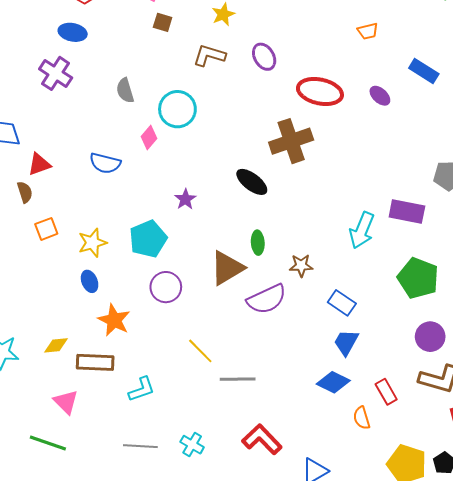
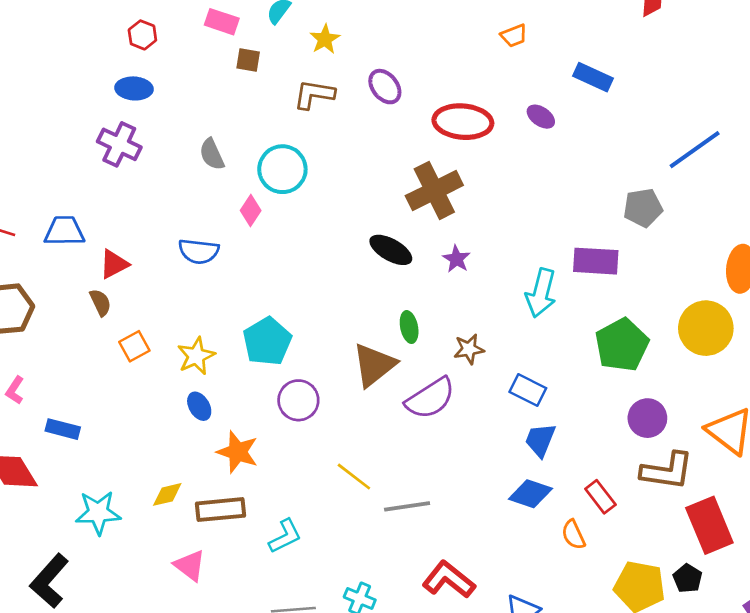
purple star: (185, 199) -> (456, 259), moved
green pentagon: (418, 278) -> (622, 345), turned 30

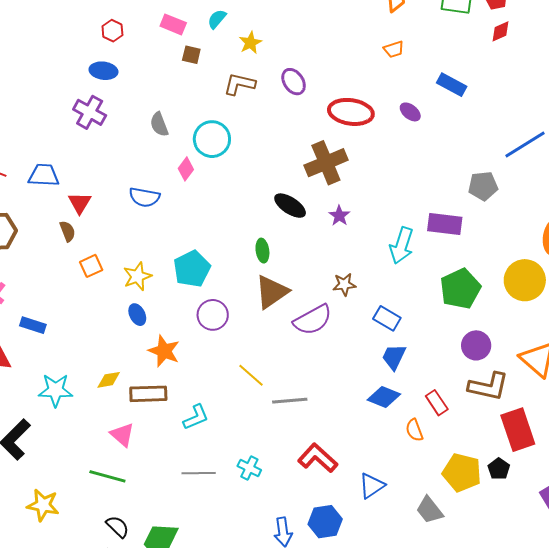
red triangle: (114, 264) -> (80, 203), turned -35
green ellipse: (409, 327) -> (262, 251), moved

